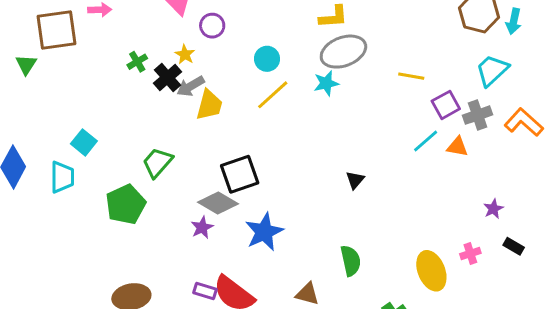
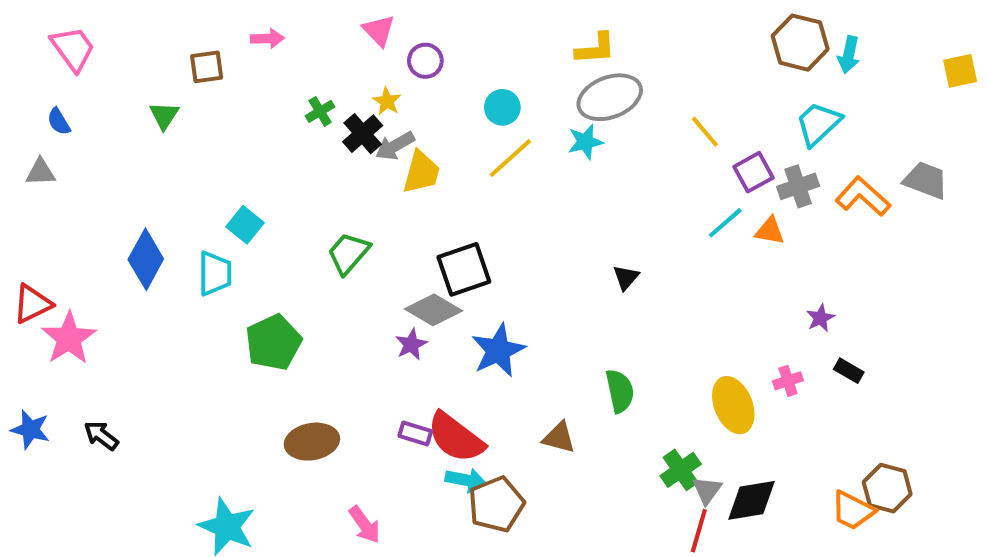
brown square: (56, 30) -> (207, 67), size x0.6
yellow line: (411, 76) -> (705, 132), turned 40
green pentagon: (126, 204) -> (273, 342), moved

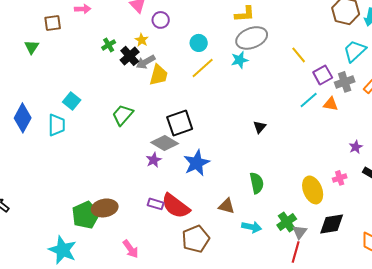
green pentagon: (273, 342) -> (86, 215), moved
cyan arrow: (466, 480) -> (252, 227), moved
black diamond: (751, 500) -> (332, 224), moved

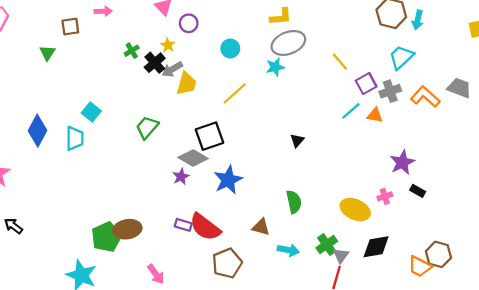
yellow line: (203, 68) -> (235, 93), moved
purple star: (356, 147) -> (402, 162), size x1.6
yellow ellipse: (313, 190) -> (355, 210), turned -44

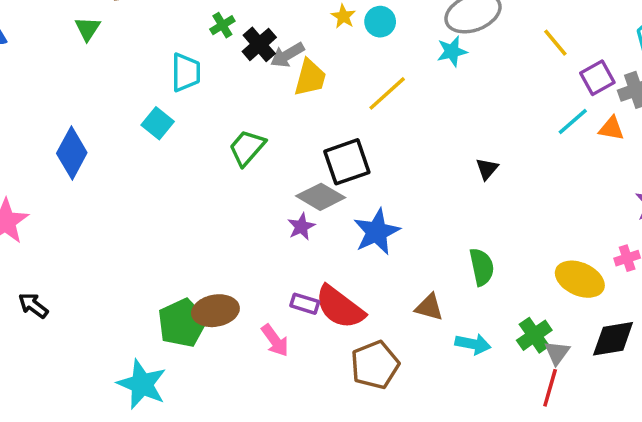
yellow star: (168, 45) -> (343, 16), moved
cyan trapezoid: (75, 138) -> (186, 72), moved
pink arrow: (156, 274) -> (275, 340), moved

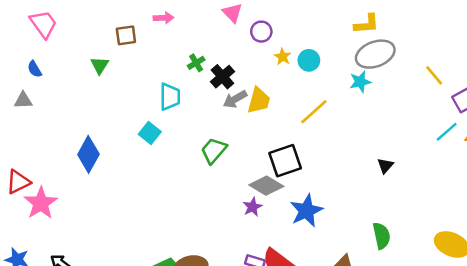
gray arrow: (287, 55) -> (235, 99), moved

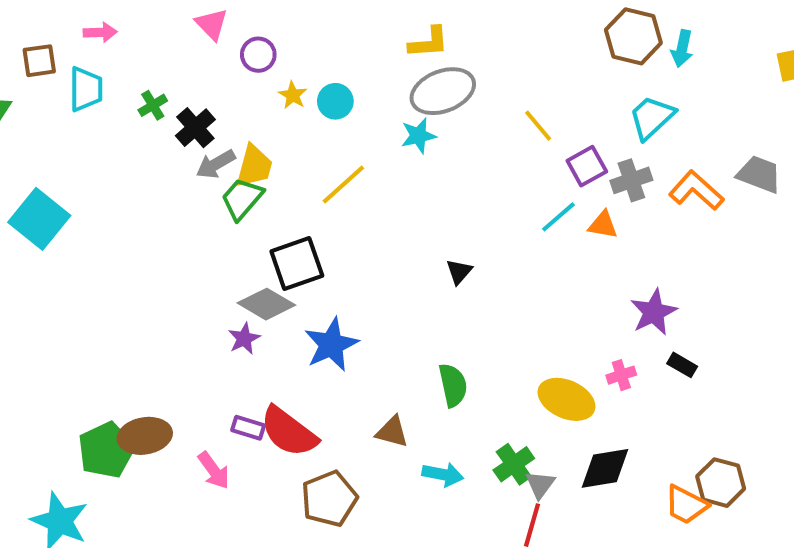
cyan trapezoid: (170, 97) -> (86, 89), moved
cyan square: (150, 133) -> (39, 219), moved, size x1.6
green trapezoid: (214, 151) -> (242, 199), moved

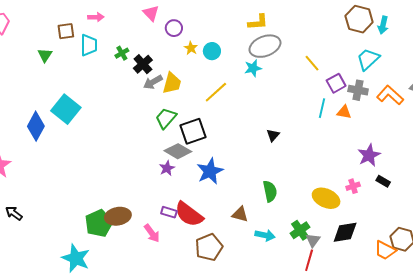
gray cross: (631, 180) -> (358, 90), turned 30
green trapezoid: (242, 199) -> (166, 118), moved
cyan line: (558, 217) -> (322, 108), turned -36

